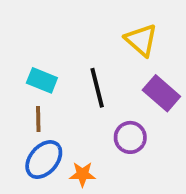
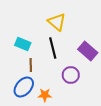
yellow triangle: (141, 40) -> (57, 22), moved
brown line: (38, 119) -> (31, 65), moved

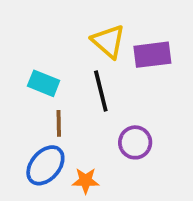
purple rectangle: (88, 51) -> (152, 55), moved, turned -48

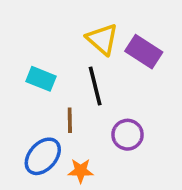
purple rectangle: (152, 55) -> (144, 52), turned 40
brown line: (59, 123) -> (70, 120), moved

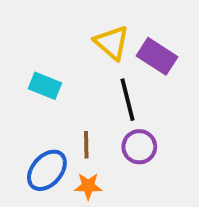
black line: (95, 86) -> (128, 100), moved
brown line: (70, 120) -> (86, 145), moved

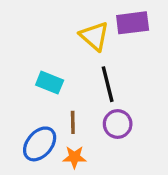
purple rectangle: (157, 56) -> (133, 23), moved, turned -40
cyan rectangle: (45, 86) -> (50, 83), moved

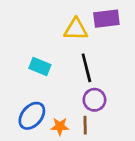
yellow triangle: (94, 36) -> (76, 29), turned -40
brown line: (73, 122) -> (85, 125), moved

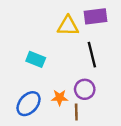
black line: (86, 68) -> (92, 55), moved
orange star: (60, 126) -> (60, 98), moved

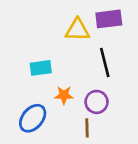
cyan rectangle: (36, 59) -> (41, 68), turned -30
orange star: (60, 98) -> (64, 95), moved

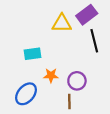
purple rectangle: (109, 19) -> (87, 15), turned -30
black line: (105, 62) -> (94, 41), moved

